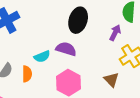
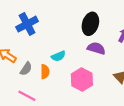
purple semicircle: (66, 49) -> (96, 48), moved

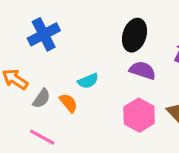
orange semicircle: (45, 72) -> (69, 103), turned -40
pink hexagon: (82, 79) -> (139, 115), moved

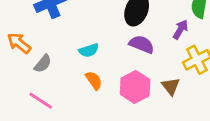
orange semicircle: (69, 103) -> (94, 80), moved

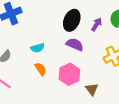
purple arrow: (180, 29) -> (97, 24), moved
brown triangle: (171, 86) -> (92, 89), moved

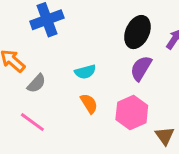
purple semicircle: (75, 44) -> (141, 68), turned -84

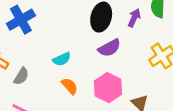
purple semicircle: (141, 68) -> (109, 48), turned -140

